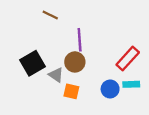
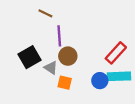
purple line: (80, 40) -> (59, 36), moved
cyan rectangle: (131, 84) -> (119, 76), size x1.5

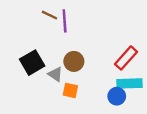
purple line: (59, 36) -> (65, 21), moved
blue circle: (100, 81) -> (117, 96), moved

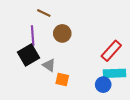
purple line: (65, 21) -> (33, 35), moved
brown circle: (74, 61) -> (62, 33), moved

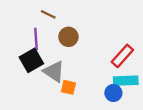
gray triangle: (49, 65) -> (54, 72), size x1.5

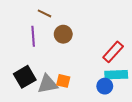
black square: (31, 60) -> (25, 77), moved
gray triangle: (54, 72) -> (48, 84), moved, turned -45

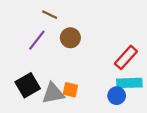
purple line: (33, 36) -> (37, 40), turned 42

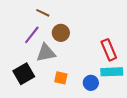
red rectangle: (126, 57) -> (109, 50), turned -65
gray triangle: (53, 93) -> (46, 53), moved
blue circle: (117, 96) -> (91, 83), moved

